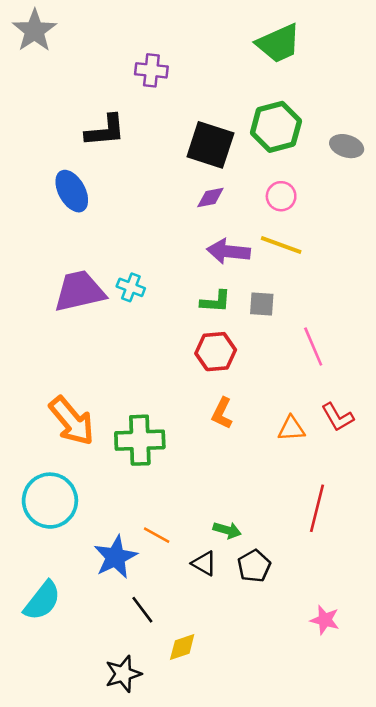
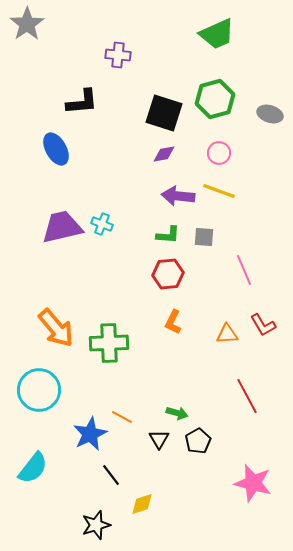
red line: (317, 508) -> (247, 396), turned -42
black triangle: (204, 563) -> (159, 439), turned 30
pink star: (325, 620) -> (253, 483), size x1.6

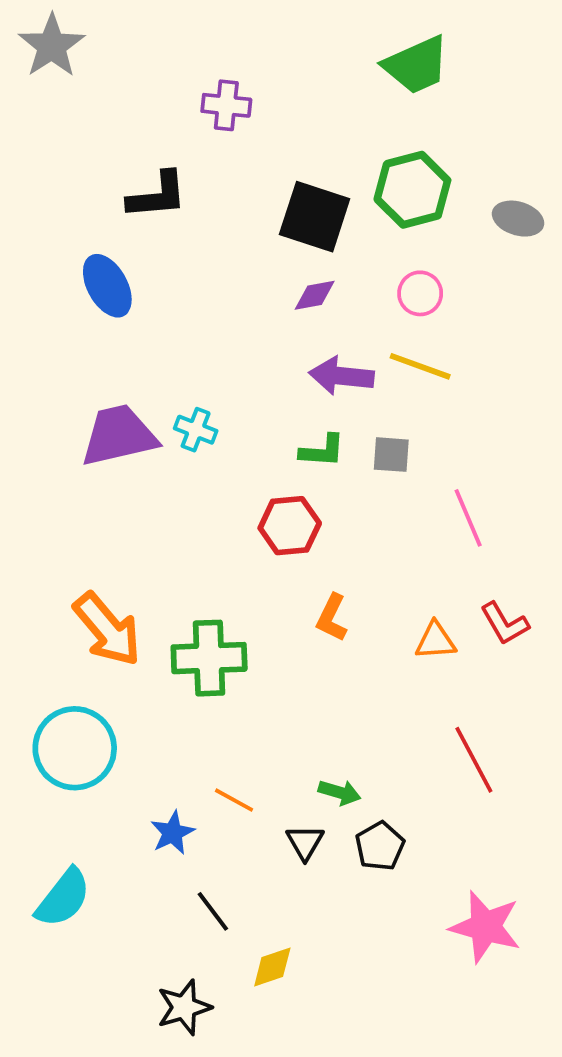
red hexagon: (168, 274) -> (290, 526), moved
blue star: (90, 434) -> (173, 833), size x0.7

